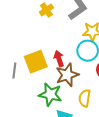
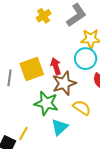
yellow semicircle: (85, 98) -> (82, 108), turned 114

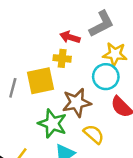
yellow cross: (44, 16) -> (62, 58), moved, turned 32
red arrow: (56, 66) -> (70, 37), moved, turned -63

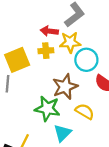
yellow star: (115, 54) -> (70, 42), moved
yellow square: (40, 81) -> (17, 60), moved

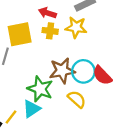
red arrow: (49, 31) -> (47, 13), moved
cyan circle: (86, 60) -> (83, 71), moved
cyan triangle: (62, 133) -> (32, 109), moved

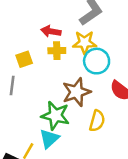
yellow square: (20, 34) -> (24, 59), size x0.6
cyan circle: (83, 71) -> (97, 61), moved
yellow semicircle: (77, 99) -> (97, 121), turned 72

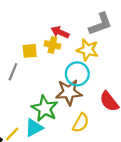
yellow cross: (57, 51) -> (52, 45), moved
cyan circle: (97, 61) -> (77, 74), moved

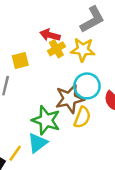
yellow cross: (52, 45) -> (56, 49), moved, turned -35
cyan circle: (77, 74) -> (87, 86), moved
yellow semicircle: (81, 123) -> (82, 117), moved

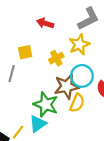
red arrow: (50, 35) -> (45, 23), moved
yellow cross: (56, 49) -> (56, 58), moved
yellow star: (83, 50) -> (79, 45), turned -30

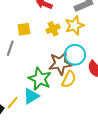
yellow cross: (56, 58) -> (53, 29), moved

